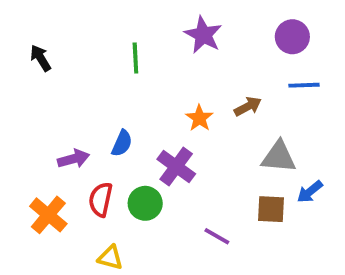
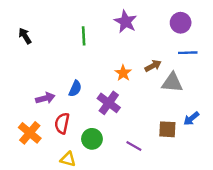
gray triangle: (279, 157) -> (172, 83), moved
green circle: (145, 203) -> (92, 139), moved

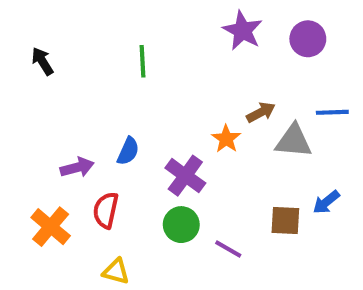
purple star: (126, 22) -> (243, 31), moved
blue line: (188, 53) -> (332, 112), moved
orange star: (123, 73) -> (226, 139), moved
green circle: (92, 139) -> (181, 225), moved

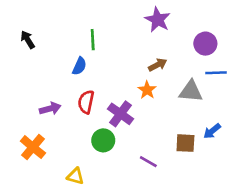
purple circle: (308, 39) -> (205, 44), moved
brown arrow: (261, 112) -> (158, 65), moved
blue semicircle: (128, 151) -> (79, 66), moved
red semicircle: (106, 210) -> (86, 102), moved
green circle: (181, 225) -> (103, 140), moved

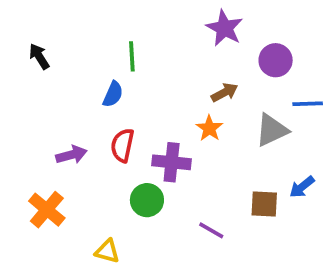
purple circle: (205, 44) -> (276, 60), moved
gray triangle: (191, 91) -> (272, 130), turned -30
purple cross: (120, 114) -> (172, 162), turned -30

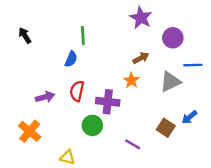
brown square: (264, 204) -> (166, 128), turned 30

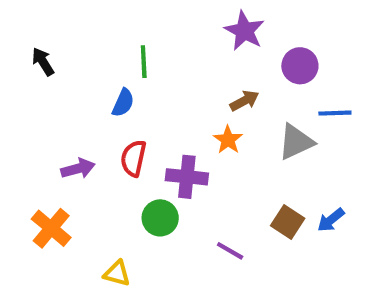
blue arrow: (189, 117) -> (331, 220), moved

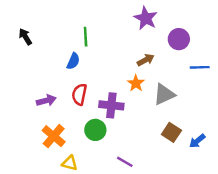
gray triangle: (296, 142) -> (164, 94), moved
blue arrow: (331, 220) -> (197, 141), moved
orange cross: (51, 228) -> (54, 136), moved
purple line: (230, 251) -> (125, 162), moved

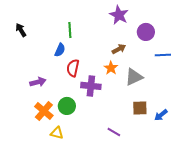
red semicircle: (79, 94) -> (73, 68), moved
green circle: (95, 130) -> (67, 106), moved
brown square: (171, 132) -> (140, 108), turned -35
purple line: (125, 162) -> (114, 132), moved

